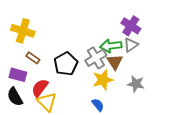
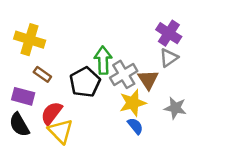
green arrow: (111, 46) -> (103, 60), moved, turned 95
blue semicircle: (98, 105) -> (135, 126), moved

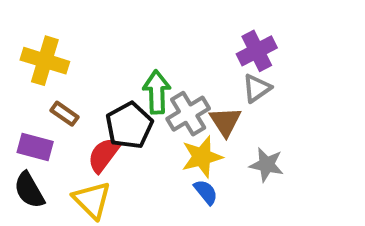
purple cross: (169, 33) -> (257, 51), turned 30
red semicircle: (51, 113) -> (104, 155), moved

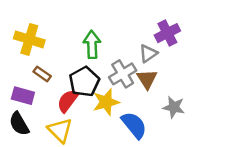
gray triangle: (257, 88) -> (148, 53), moved
green arrow: (157, 92) -> (92, 45), moved
yellow star: (202, 157) -> (106, 102), moved
blue semicircle: (206, 192) -> (134, 125), size x1.6

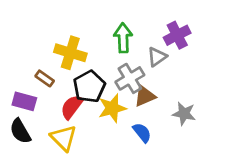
yellow cross: (29, 39) -> (70, 53), moved
green arrow: (92, 45) -> (123, 38), moved
brown triangle: (147, 79) -> (145, 96), moved, turned 40
blue semicircle: (134, 125) -> (142, 133), size x0.7

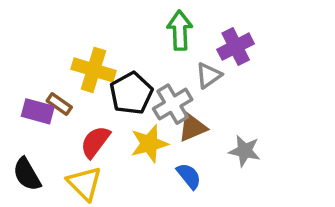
green arrow: (123, 38) -> (180, 30), moved
black pentagon: (89, 87) -> (131, 93), moved
purple rectangle: (24, 101) -> (38, 111), moved

